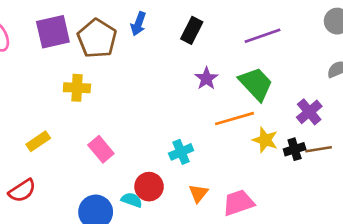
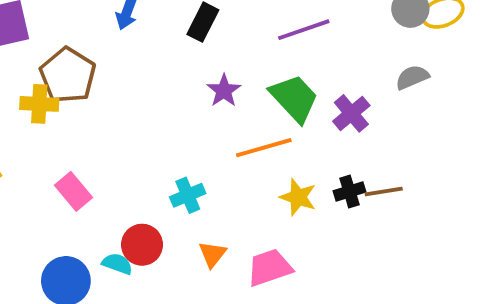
brown pentagon: (97, 38) -> (68, 75), moved
purple cross: (309, 112) -> (351, 113), moved
yellow star: (265, 140) -> (298, 197), moved

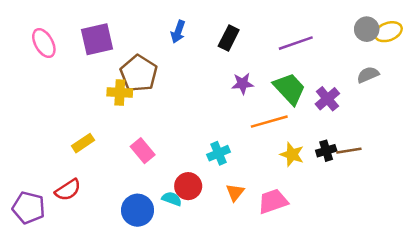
purple star: (224, 91) -> (243, 84), turned 30

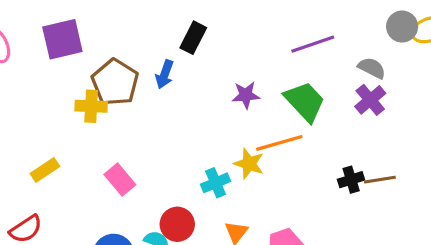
blue arrow: (178, 32) -> (165, 74), moved
black rectangle: (229, 38) -> (193, 38), moved
gray semicircle: (368, 75) -> (372, 68), moved, turned 50
purple cross: (327, 99) -> (370, 100), moved
yellow star: (292, 154) -> (249, 164), moved

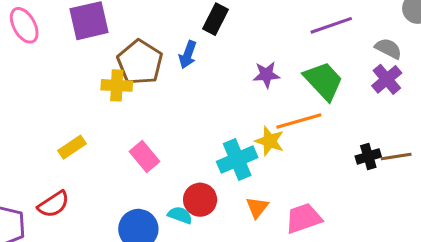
cyan cross: (216, 183) -> (237, 160), size x1.4

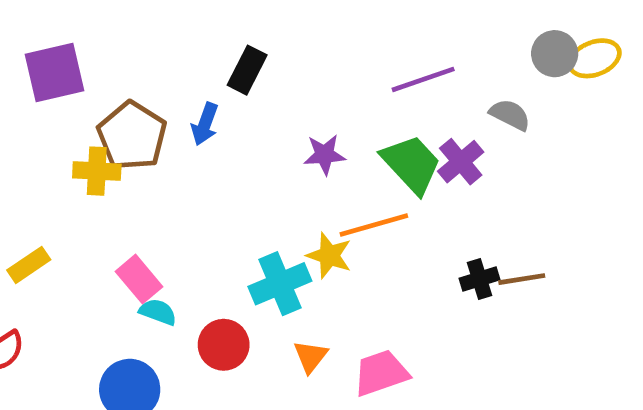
purple cross: (387, 79) -> (461, 162), moved
cyan semicircle: (180, 215) -> (158, 312), moved

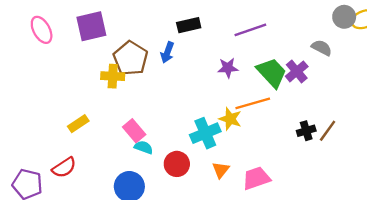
black rectangle: (247, 70) -> (189, 25), turned 50
purple line: (423, 79) -> (250, 30), moved
brown line: (522, 279) -> (328, 131), turned -45

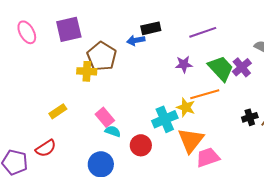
blue arrow: (167, 52) -> (136, 40), moved, turned 60
orange triangle: (221, 170) -> (191, 140), moved, size x1.8

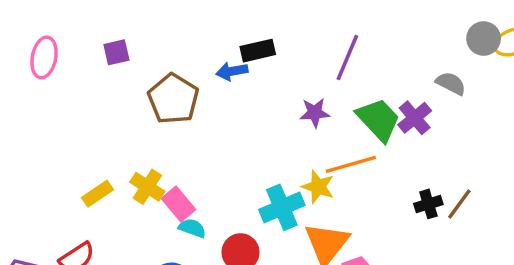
purple square: (69, 29) -> (116, 52), size x0.6
pink ellipse: (27, 32) -> (44, 57), turned 40
purple line: (203, 32) -> (347, 57), turned -48
yellow cross: (87, 71) -> (147, 187), moved, turned 30

